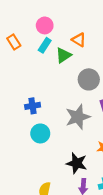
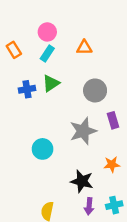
orange triangle: (79, 40) -> (84, 47), turned -32
green triangle: (63, 55) -> (51, 83), moved
blue cross: (33, 106) -> (27, 89), moved

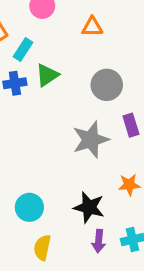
cyan rectangle: (47, 53) -> (23, 49), moved
cyan circle: (43, 149) -> (29, 207), moved

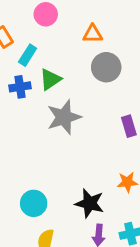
gray circle: (107, 85) -> (106, 67), moved
gray star: (91, 140) -> (64, 117), moved

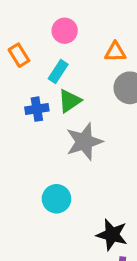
cyan rectangle: (28, 55) -> (58, 72), moved
cyan circle: (34, 203) -> (56, 199), moved

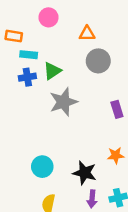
orange rectangle: (19, 55) -> (14, 36), turned -49
cyan rectangle: (58, 72) -> (29, 55), moved, turned 63
cyan circle: (56, 199) -> (42, 167), moved

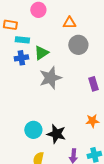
black star: (85, 173) -> (56, 134), moved

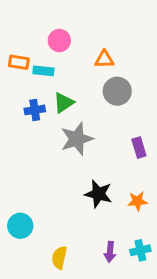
cyan rectangle: (22, 40) -> (43, 71), moved
cyan circle: (33, 130) -> (20, 226), moved
black star: (56, 134) -> (98, 194), moved

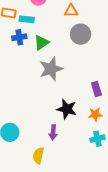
blue cross: (35, 110) -> (19, 37), moved
purple rectangle: (139, 148) -> (96, 89), moved
cyan cross: (140, 250) -> (97, 139), moved
purple arrow: (110, 252) -> (53, 132), moved

